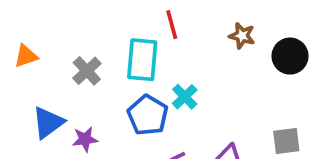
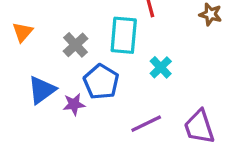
orange triangle: (26, 56) -> (22, 32), turned -30
blue pentagon: (148, 115) -> (101, 82), moved

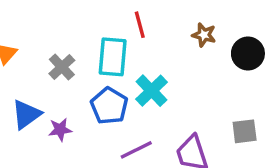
cyan cross: (161, 67) -> (151, 91), size x1.4
blue pentagon: (101, 82) -> (109, 106), moved

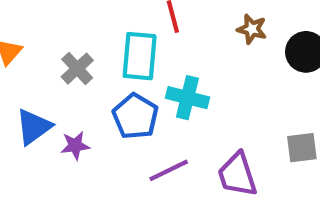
cyan cross: (151, 91) -> (187, 98), turned -32

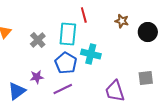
blue triangle: (34, 127) -> (17, 91), moved
purple line: (169, 170) -> (63, 89), moved

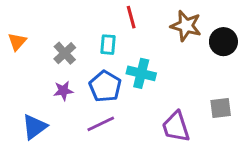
brown star: (122, 21) -> (186, 26), size x1.5
cyan rectangle: (68, 34) -> (108, 45), size x0.6
purple star: (37, 77) -> (63, 91), moved

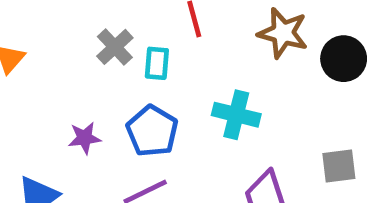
gray cross: (65, 53) -> (115, 47), moved
cyan cross: (141, 73) -> (236, 115), moved

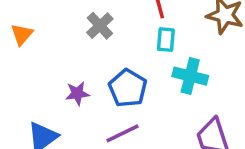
cyan rectangle: (157, 63) -> (166, 40), moved

